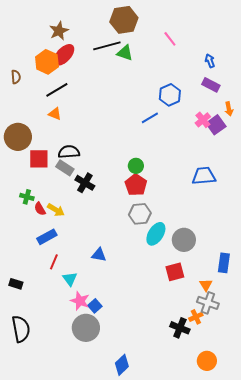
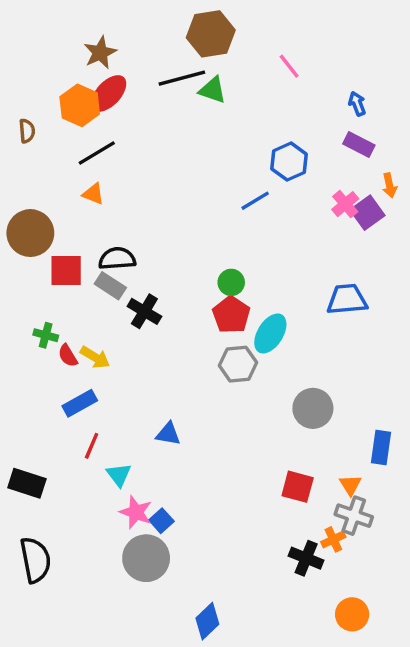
cyan ellipse: (156, 234) -> (270, 333), moved
red square: (175, 272) -> (298, 487), moved, turned 30
black rectangle: (16, 284) -> (27, 483), size x1.5

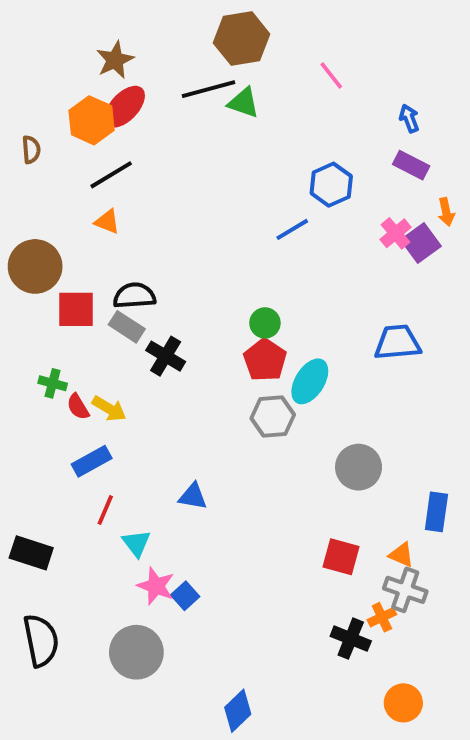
orange triangle: (350, 485) -> (401, 555), turned -35
gray circle: (146, 558) -> (136, 652), moved

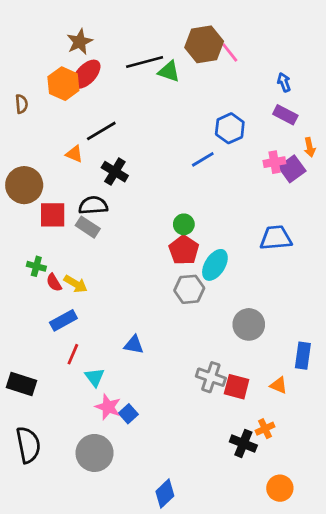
brown hexagon: (242, 38) -> (204, 44), moved
black line: (111, 175) -> (101, 131), moved
pink cross: (396, 233) -> (274, 162), turned 30
black cross: (166, 356) -> (115, 172), moved
gray cross: (405, 590) -> (211, 377), moved

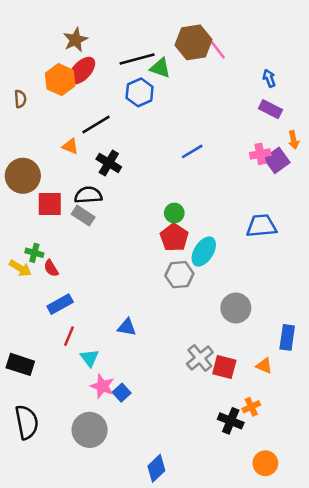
blue hexagon: (230, 128) -> (140, 92), moved
yellow arrow: (76, 284) -> (20, 268), moved
gray cross: (211, 377) -> (200, 358), turned 32

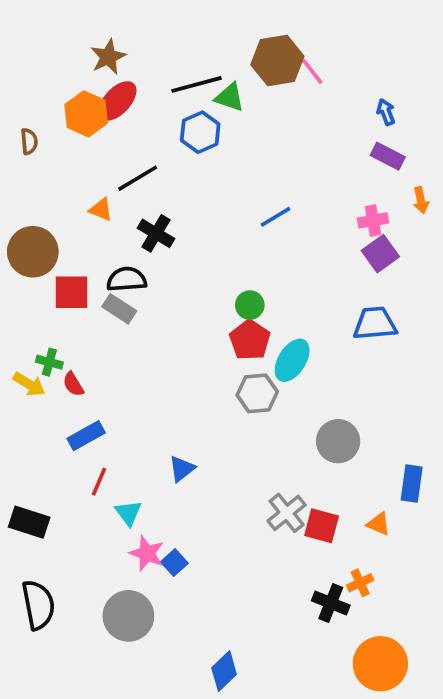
purple square: (277, 160) -> (380, 254), moved
blue triangle: (127, 327) -> (182, 469), turned -48
orange circle: (265, 463) -> (380, 664), size x1.5

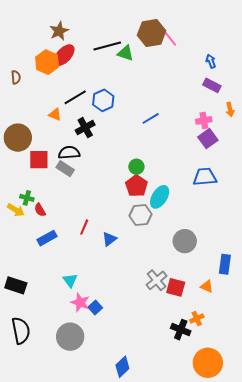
blue hexagon: (200, 132) -> (103, 100), moved
black cross: (156, 233) -> (85, 128), turned 30
blue triangle: (182, 469) -> (109, 239), moved
red line: (99, 482) -> (84, 227), moved

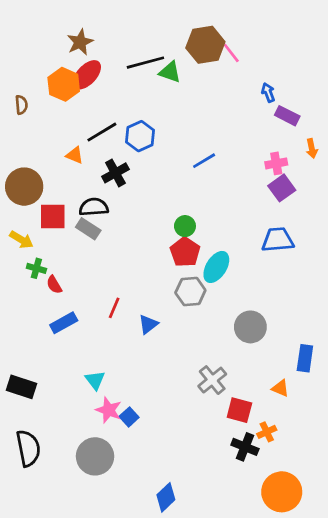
blue arrow: (211, 61) -> (268, 93), moved
yellow arrow: (16, 210) -> (21, 240), moved
red square: (176, 287) -> (239, 410), moved

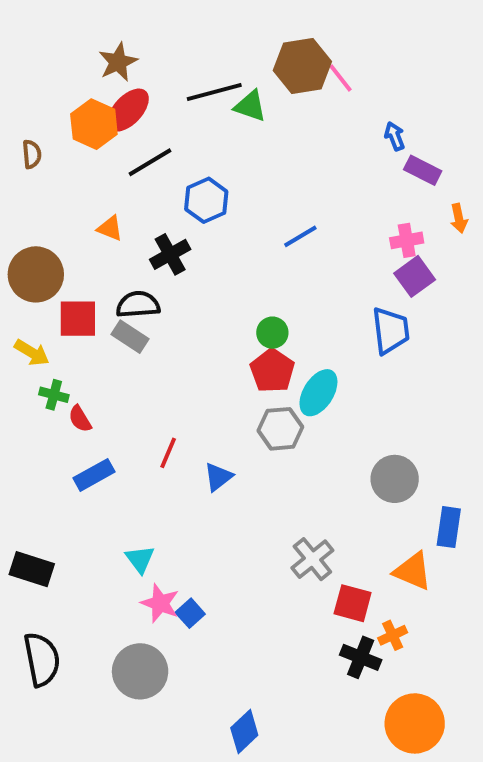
black line: (102, 132) -> (150, 162), moved
blue trapezoid: (278, 240) -> (391, 331), moved, turned 88
gray circle: (250, 327) -> (395, 479), moved
orange triangle: (280, 388) -> (413, 571), size x1.5

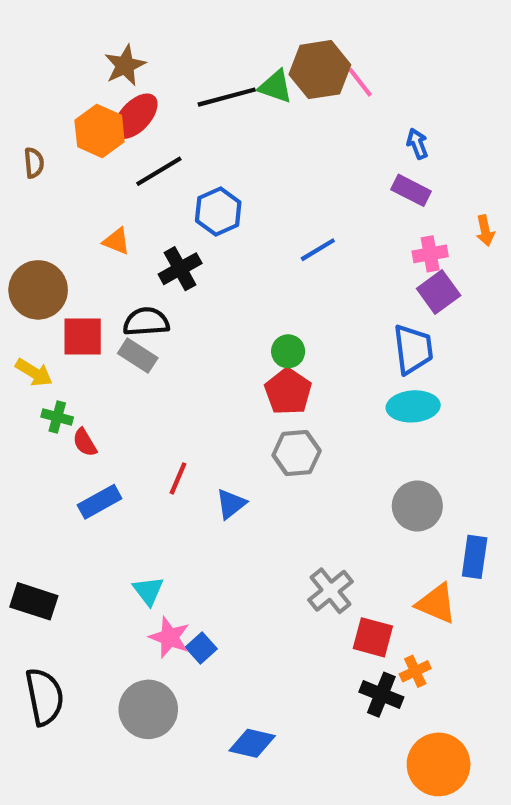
green triangle: (250, 106) -> (275, 87), moved
purple rectangle: (423, 170) -> (411, 190), moved
cyan ellipse: (318, 393) -> (413, 406), moved, turned 54
blue diamond: (244, 732) -> (252, 743), moved, turned 57

